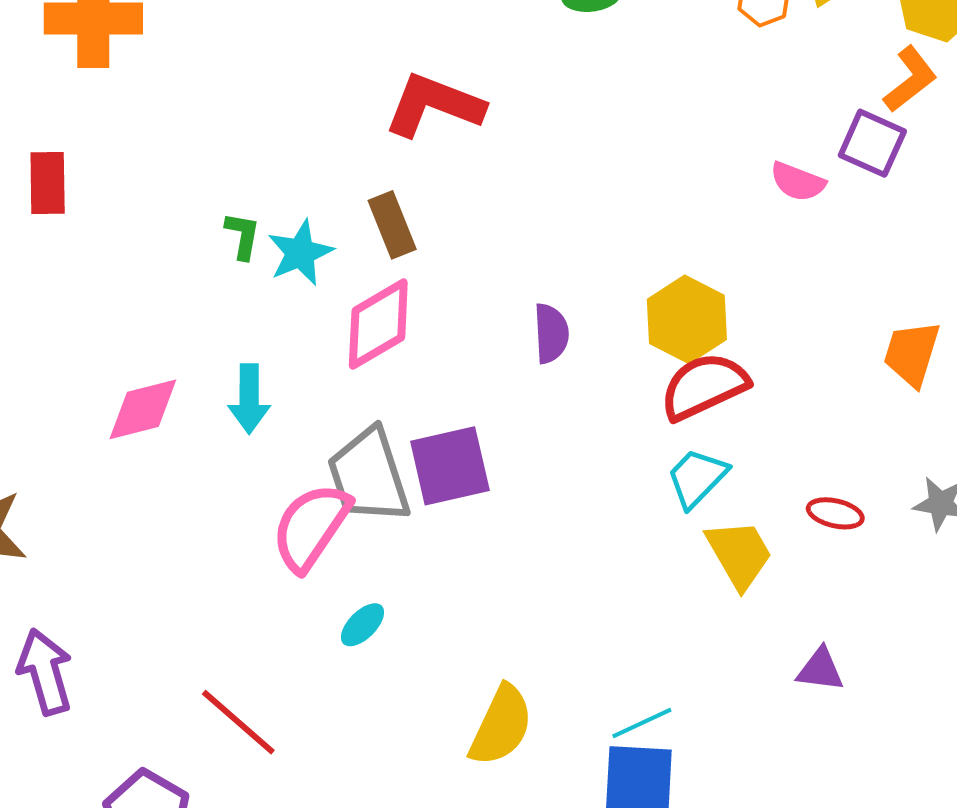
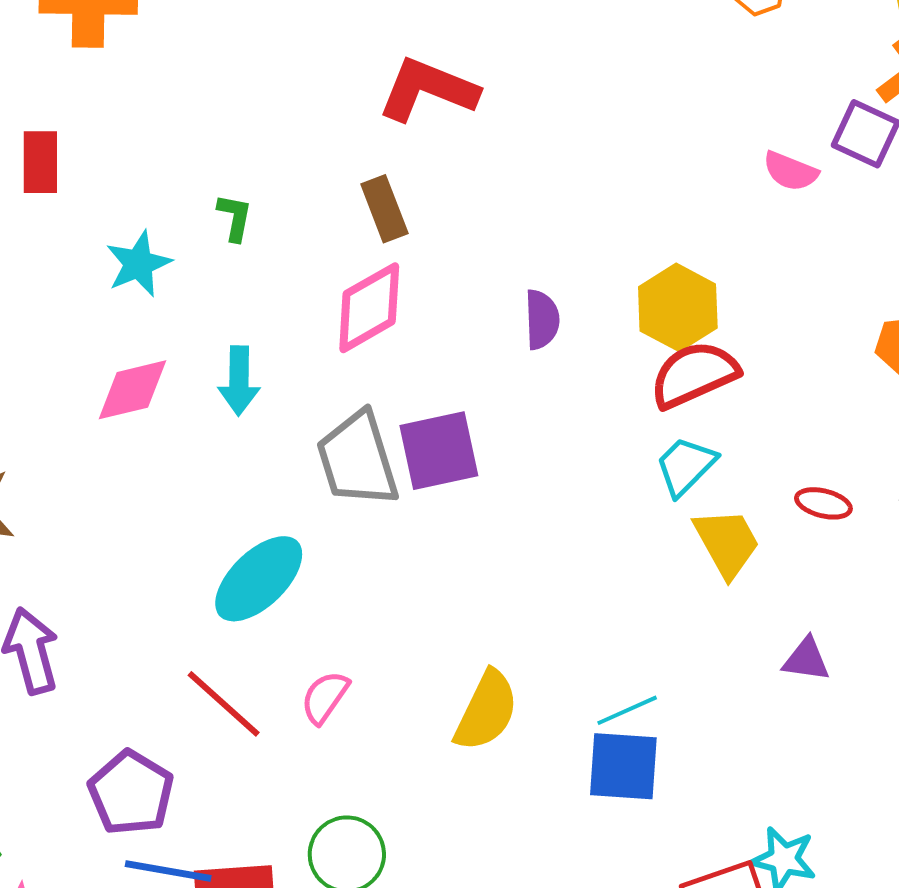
cyan star: (300, 253) -> (138, 264), moved
pink semicircle: (311, 527) -> (325, 697), moved, size x0.6
cyan ellipse: (363, 625) -> (259, 579), moved, size x2.0

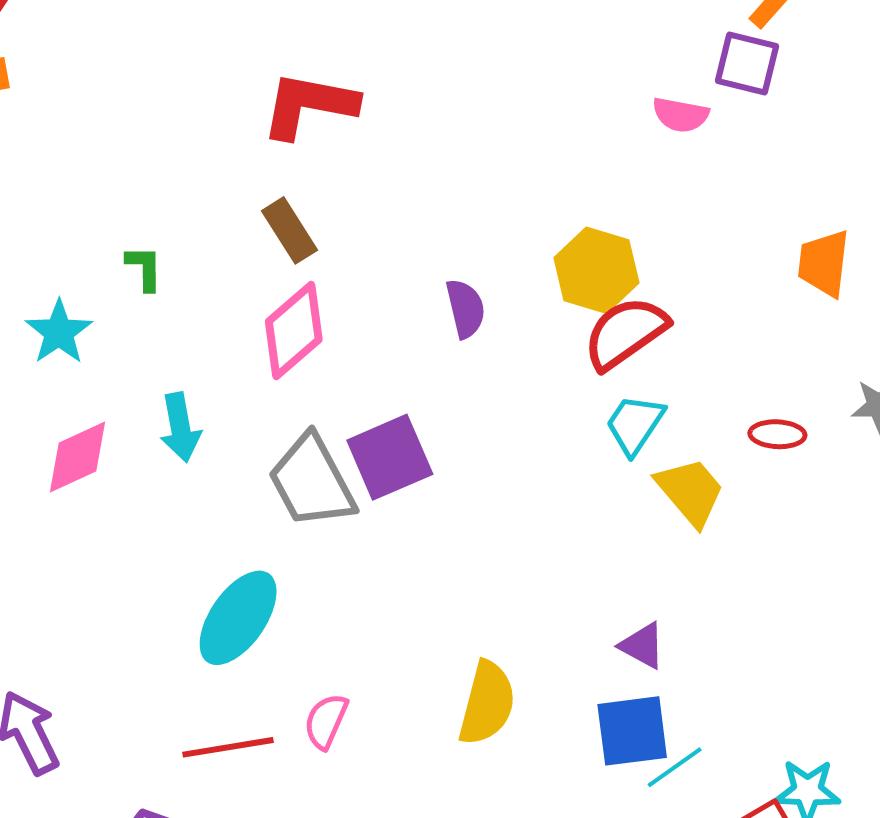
purple triangle: (806, 659) -> (642, 646), moved, turned 32
red line: (224, 704) -> (228, 747), turned -40
cyan line: (627, 710) -> (675, 767), moved

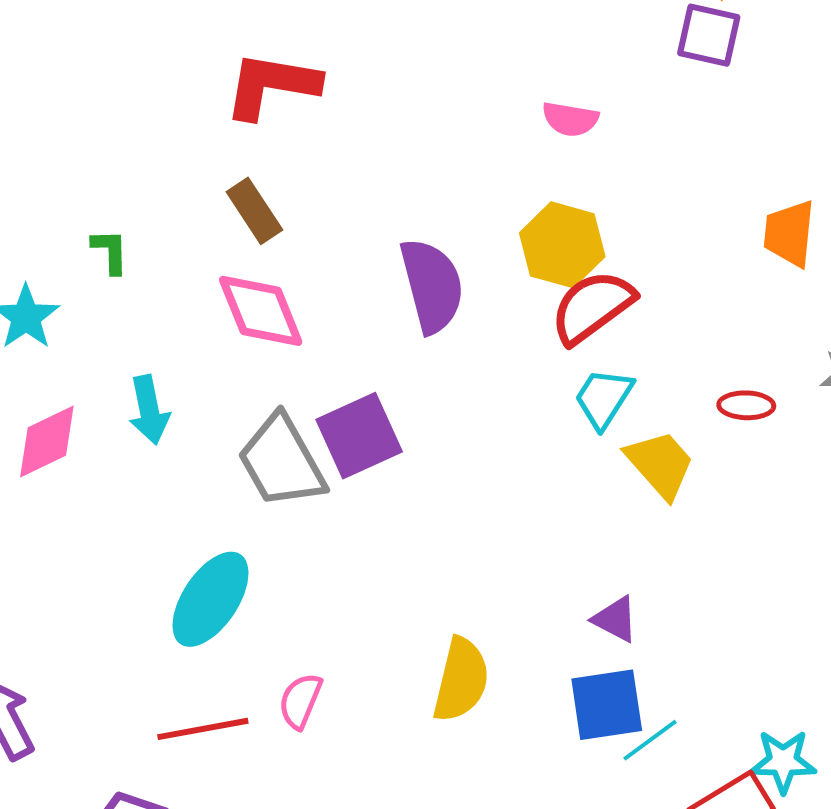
pink semicircle: (680, 115) -> (570, 119), moved
purple semicircle: (465, 309) -> (432, 286), size x1.6
pink diamond: (294, 330) -> (261, 311), turned -70

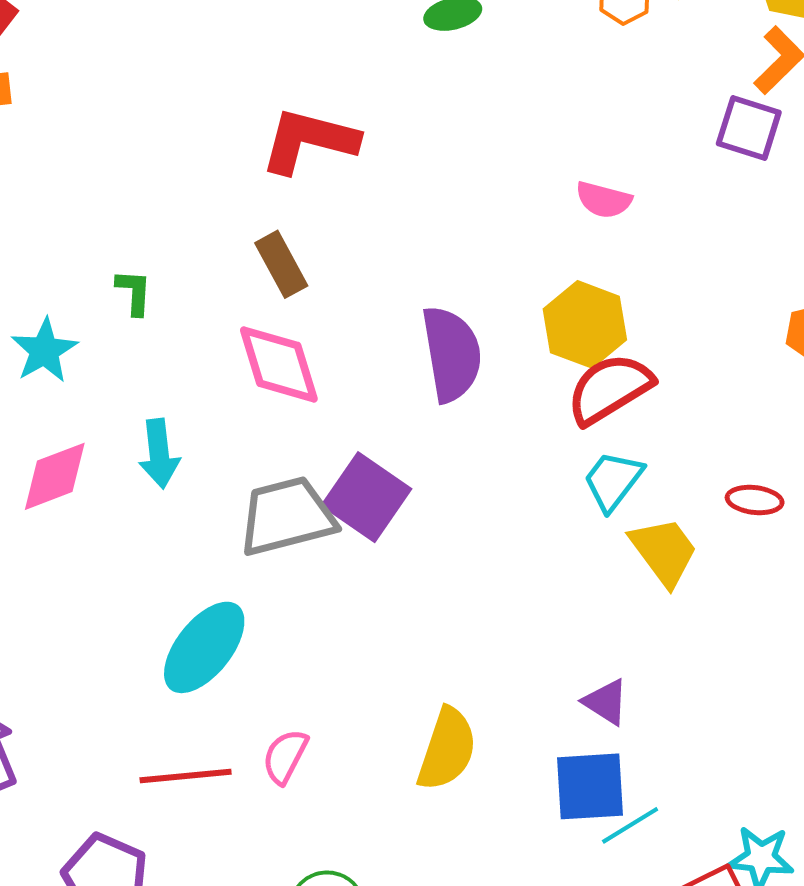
purple square: (359, 436) -> (366, 497), turned -36
gray trapezoid: (282, 461) -> (287, 516), turned 100

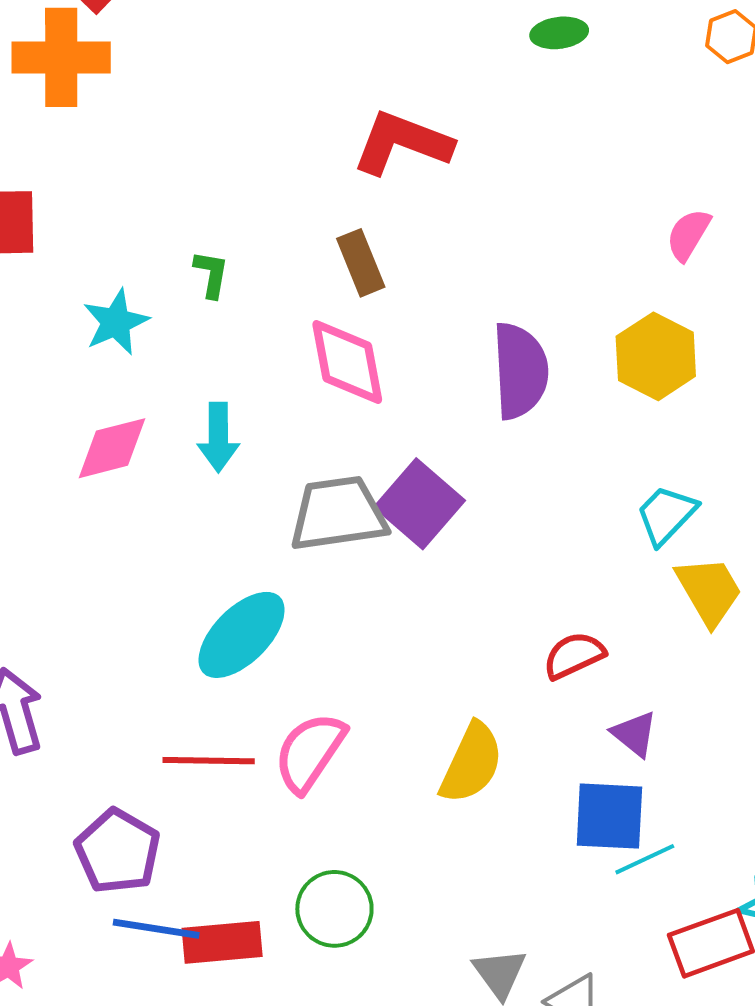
pink semicircle: (604, 200) -> (688, 235), turned 100
red semicircle: (610, 389) -> (574, 655), moved, size x0.7
pink semicircle: (285, 756) -> (310, 752), size x1.5

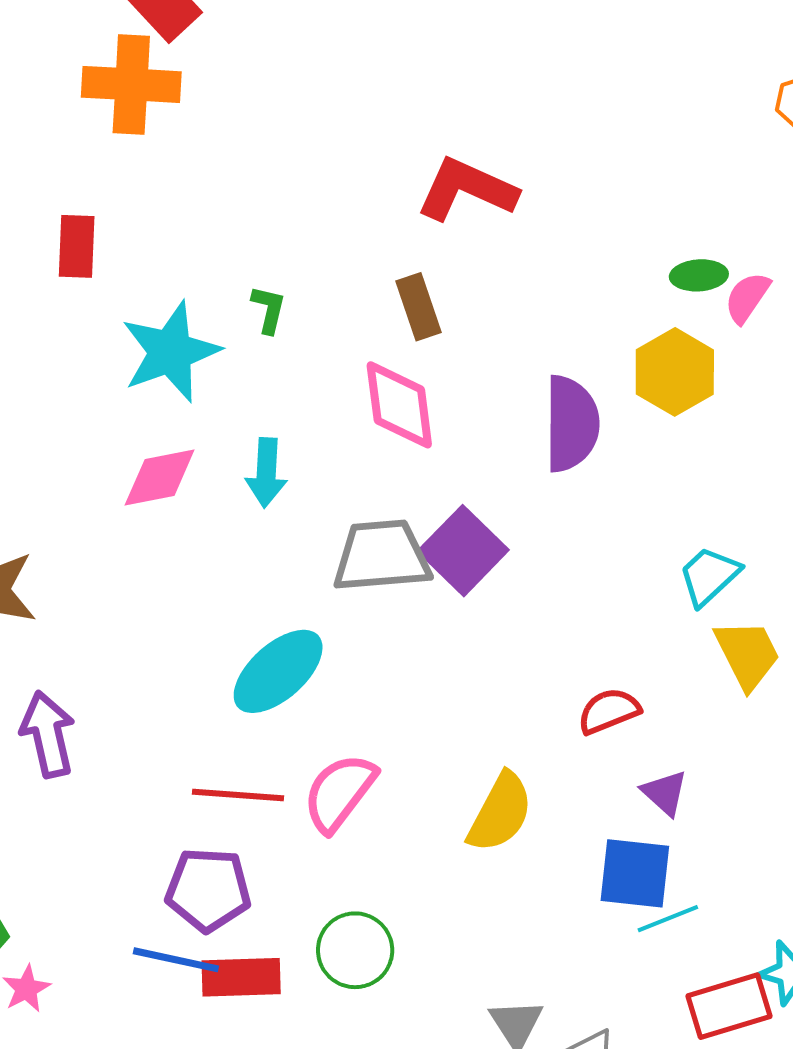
green ellipse: (559, 33) -> (699, 275), moved
cyan star: (116, 322) -> (171, 352), size x1.5
yellow hexagon: (656, 356) -> (675, 372), moved
purple pentagon: (118, 851) -> (208, 890), moved, turned -30

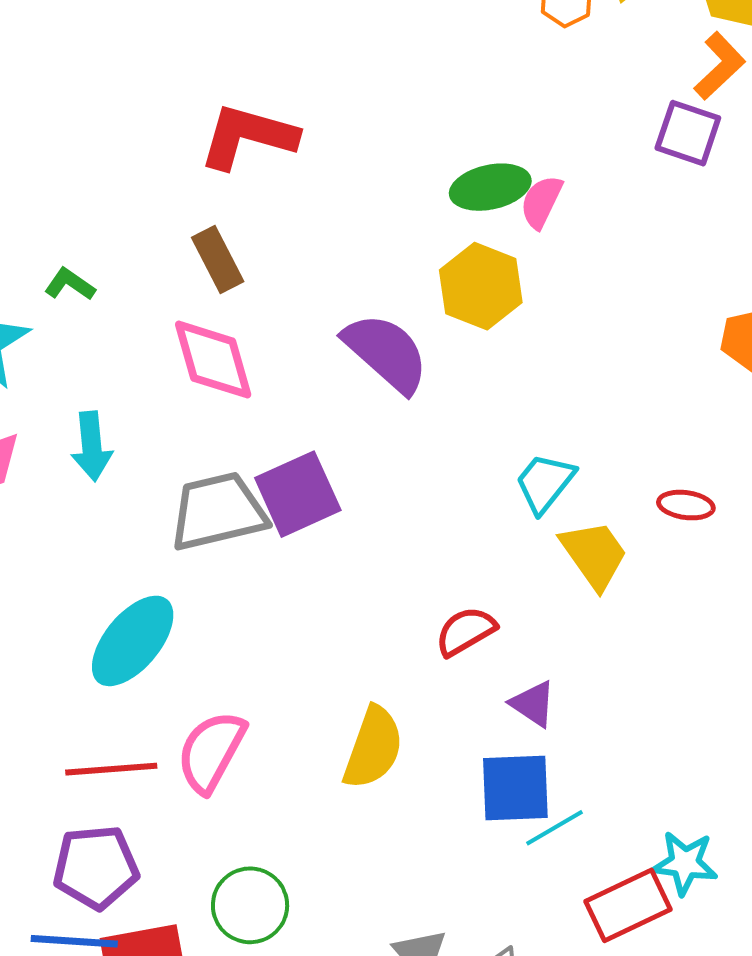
green ellipse: (699, 275) -> (490, 187), size x1.4
green L-shape: (269, 309) -> (70, 284), turned -60
purple semicircle: (571, 424) -> (386, 353), turned -40
purple square: (463, 551) -> (298, 494), turned 30

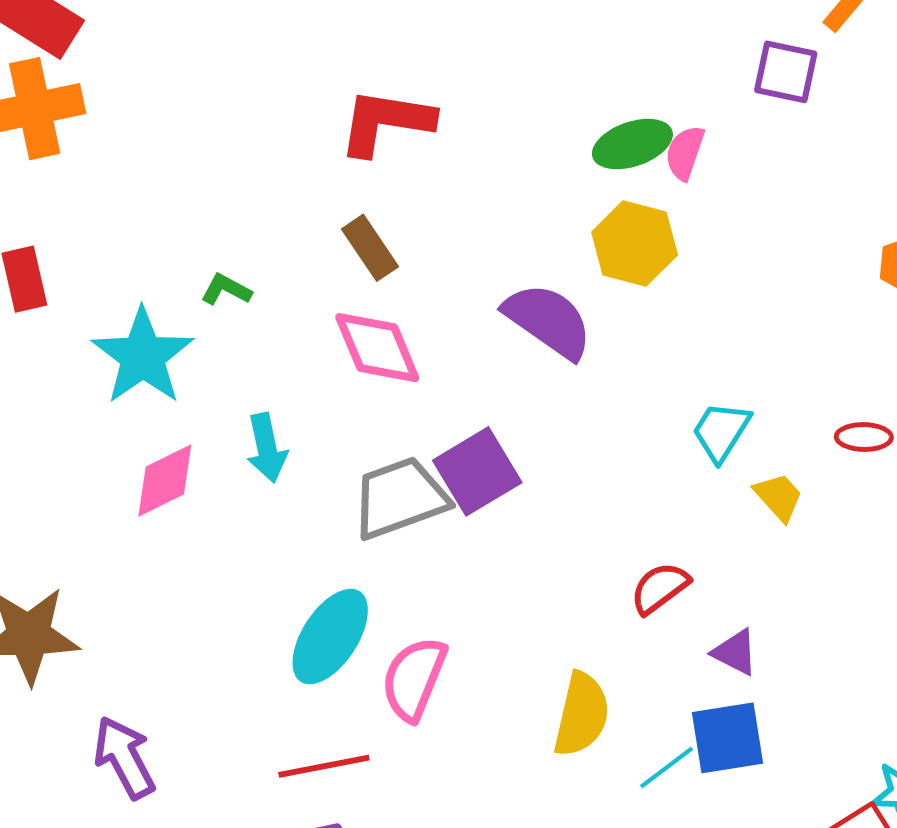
purple square: (688, 133) -> (786, 72), moved
yellow trapezoid: (594, 555) -> (778, 497), size x0.7
pink semicircle: (211, 752) -> (414, 679), moved
cyan line: (555, 828) -> (667, 767), moved

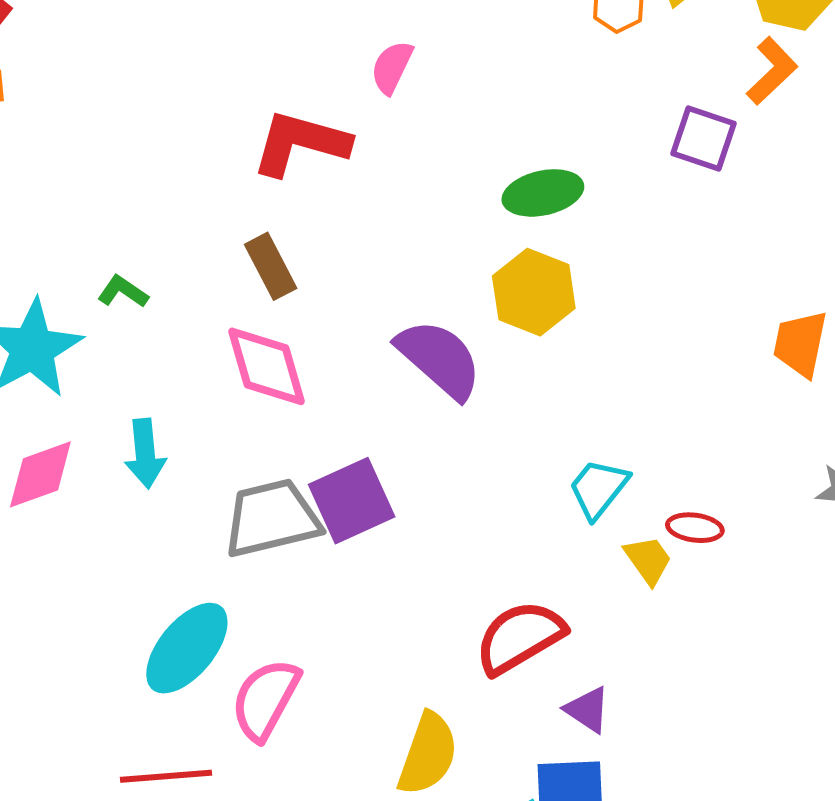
pink semicircle: (685, 153) -> (392, 67), moved
red ellipse: (864, 437) -> (695, 528), moved
red semicircle: (660, 588) -> (520, 637), size x1.5

